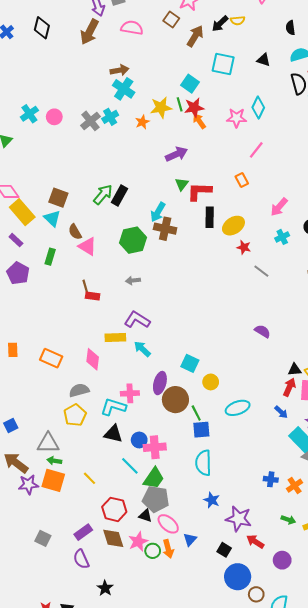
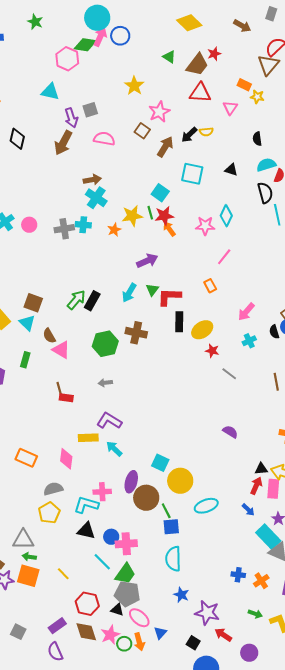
cyan cross: (110, 117) -> (83, 225), turned 35
gray cross: (91, 121) -> (64, 229), turned 30
cyan arrow: (158, 212) -> (129, 293), moved
yellow circle: (211, 382) -> (180, 481), size x1.6

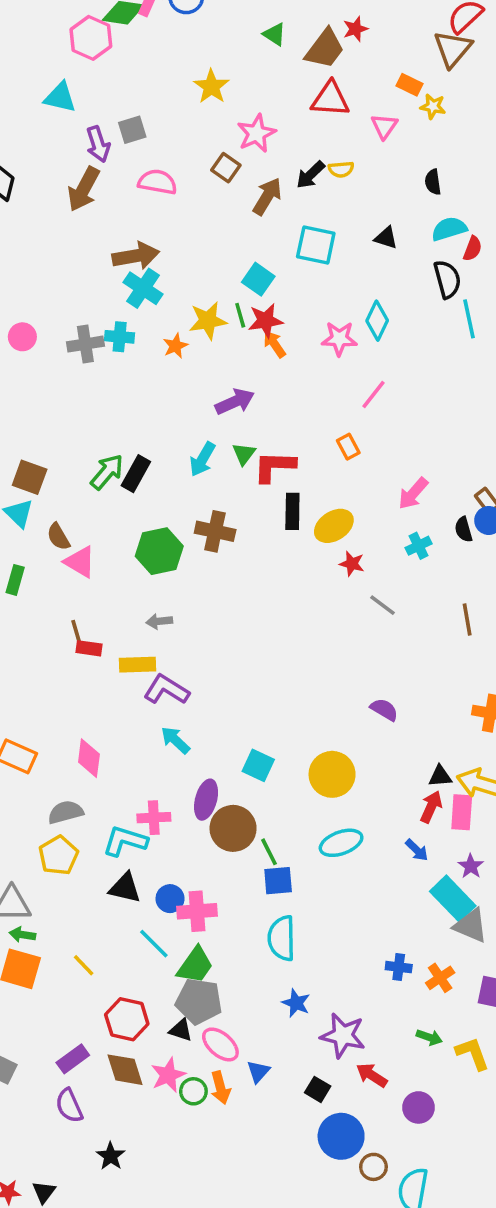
brown arrow: (92, 180) -> (136, 256), size x1.4
yellow rectangle: (88, 438) -> (138, 665), moved
yellow circle: (180, 481) -> (332, 774), moved

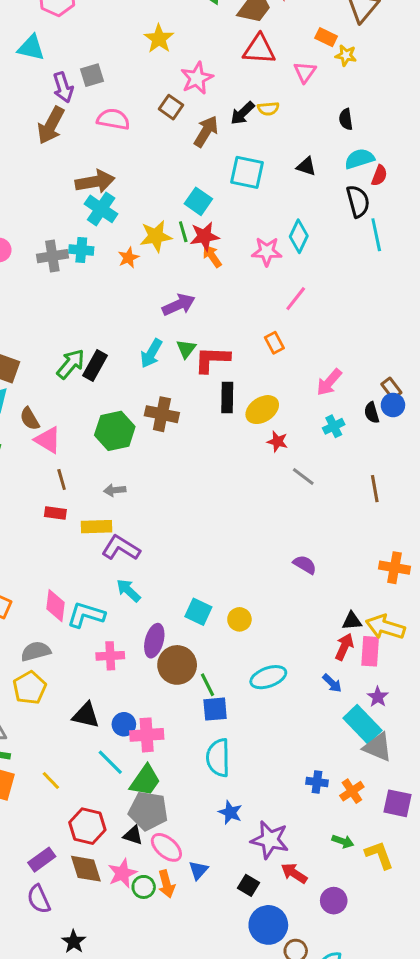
brown line: (76, 632) -> (62, 480), moved
yellow circle: (332, 774) -> (239, 619), moved, size x0.6
cyan L-shape: (125, 841) -> (86, 615), moved

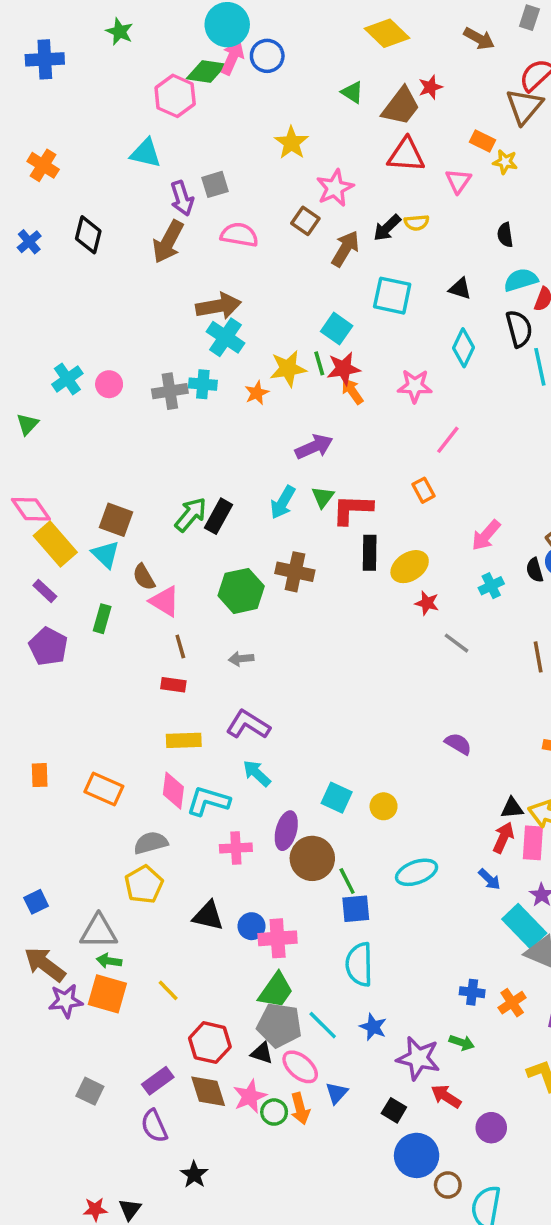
cyan diamond: (299, 236) -> (463, 348), moved
yellow rectangle: (97, 527) -> (184, 740), moved
cyan line: (110, 762) -> (323, 1025), moved
green arrow: (343, 841) -> (462, 1043), moved

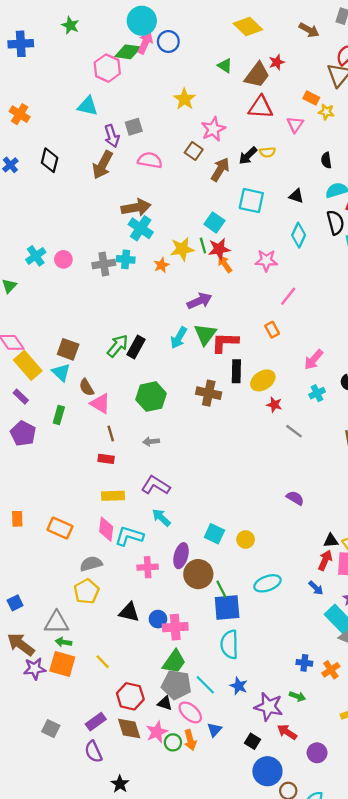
green triangle: (323, 497) -> (205, 334), size x1.5
brown cross: (295, 572) -> (209, 393), moved
blue square: (356, 909) -> (227, 608), size x1.4

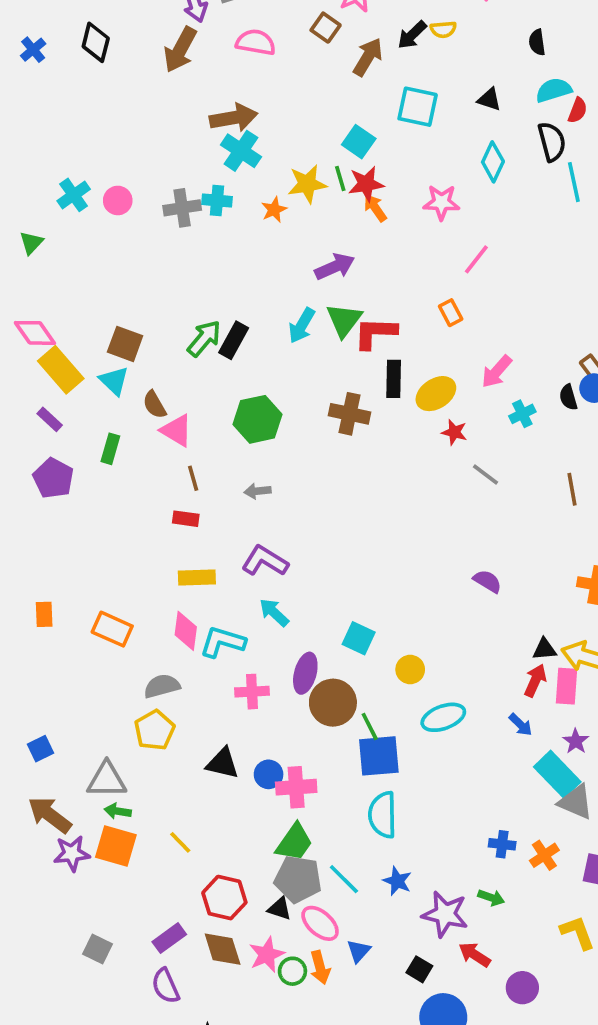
pink arrow: (314, 360) -> (497, 372), moved
yellow circle: (246, 540) -> (410, 670), moved

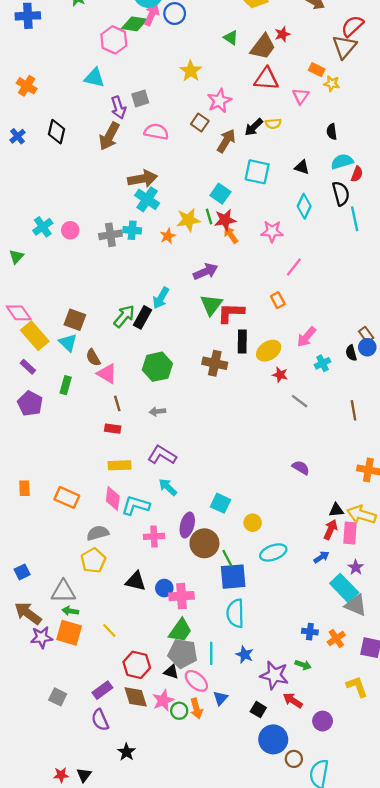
cyan arrow: (302, 326) -> (161, 298), moved
blue arrow: (521, 725) -> (321, 557), turned -77
cyan line: (344, 879) -> (211, 653), turned 45

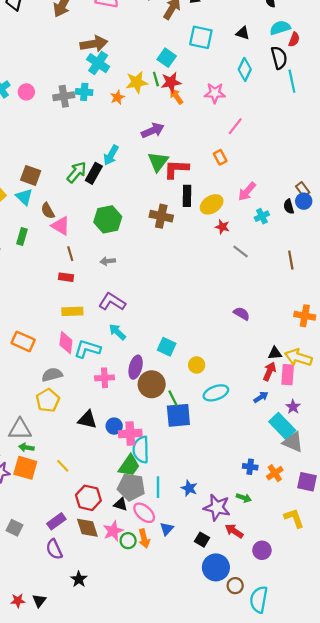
cyan semicircle: (235, 613) -> (141, 450), moved

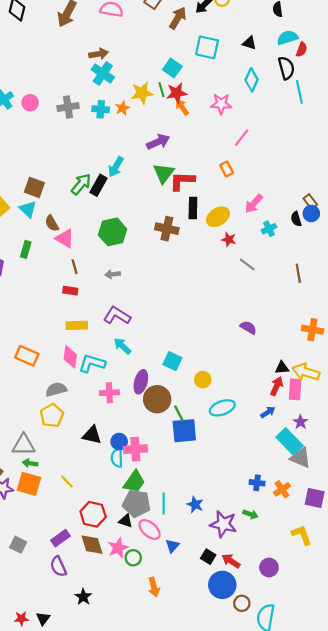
brown arrow: (94, 44) -> (98, 54), size x0.7
cyan cross: (84, 92) -> (101, 109), moved
cyan semicircle: (141, 450) -> (117, 458), moved, size x0.7
red arrow: (234, 531) -> (231, 561), moved
orange arrow: (144, 538) -> (154, 587), moved

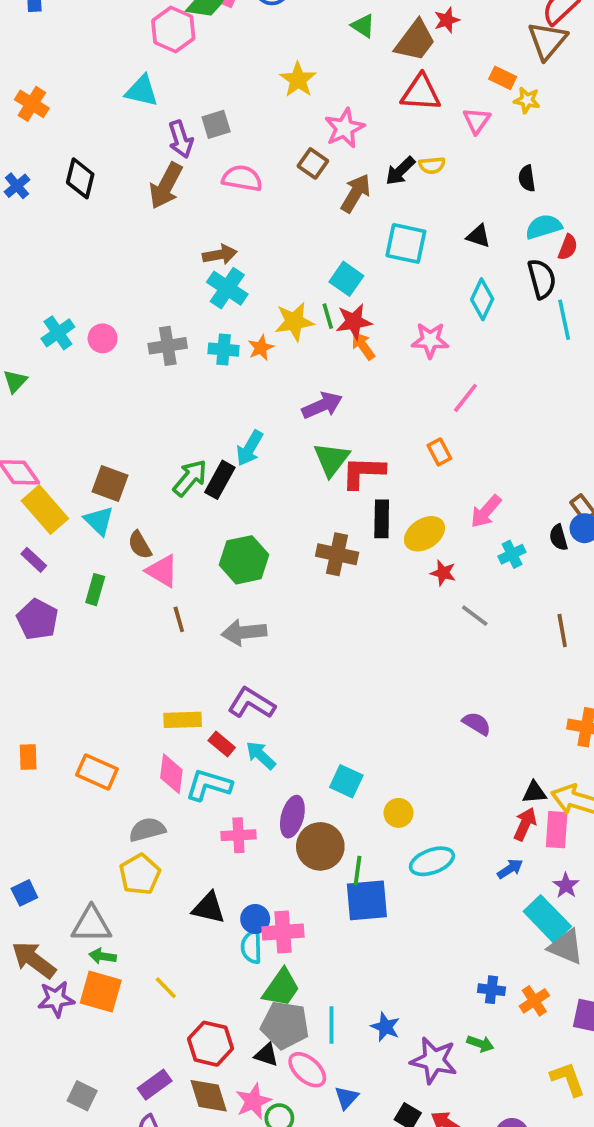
gray arrow: (113, 274) -> (244, 632), size x1.6
red rectangle: (70, 291) -> (222, 744), moved, turned 32
green line: (179, 413) -> (358, 871), turned 35

